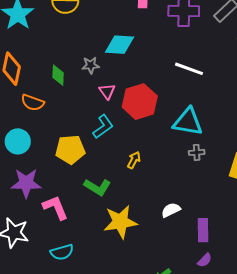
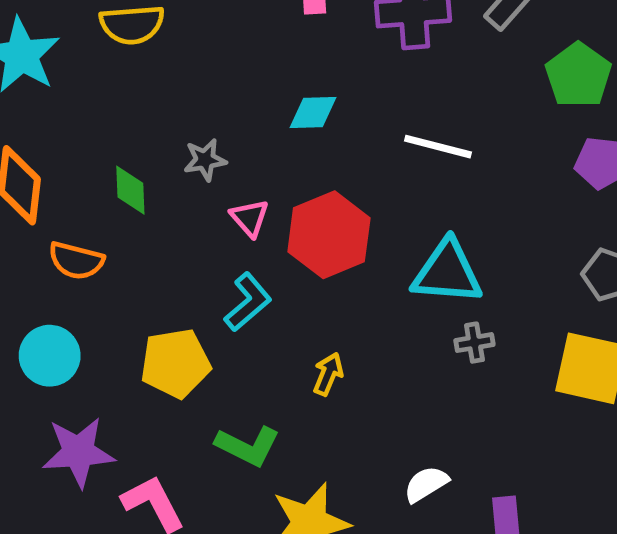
cyan diamond: (119, 45) -> (313, 113), moved, size x0.7

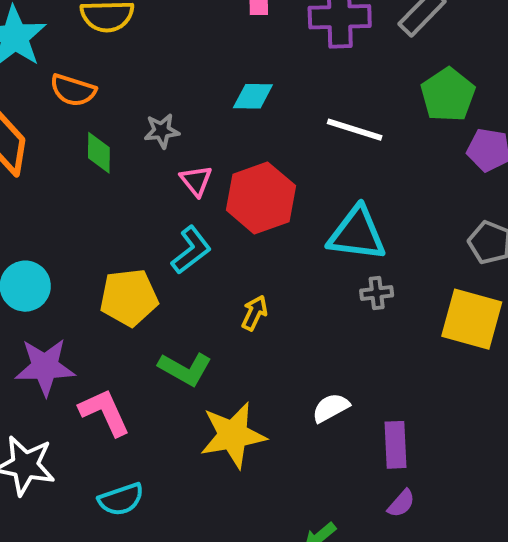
green pentagon: (578, 75) -> (448, 95), moved
orange semicircle: (76, 261) -> (73, 90), moved

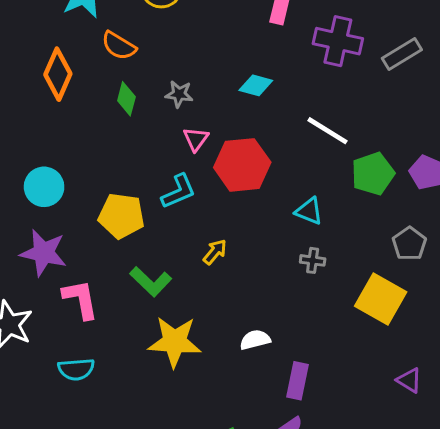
green pentagon: (448, 95) -> (373, 174), moved
cyan triangle: (357, 234) -> (309, 211), size x0.6

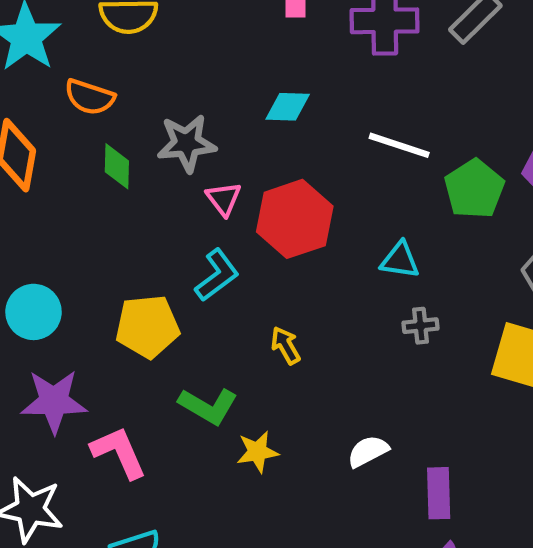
gray star: (179, 94) -> (187, 143), size x1.5
yellow arrow: (215, 252) -> (286, 345), turned -56
yellow star: (175, 342) -> (257, 452), moved, size x0.6

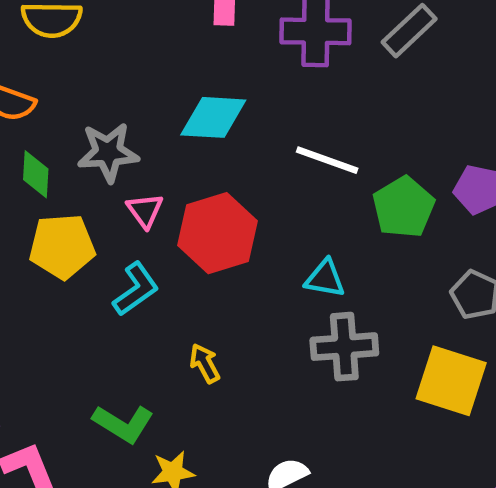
cyan diamond: (288, 107) -> (213, 117), size x1.4
yellow pentagon: (147, 326) -> (62, 246), moved
gray cross: (420, 326) -> (344, 347), size x1.8

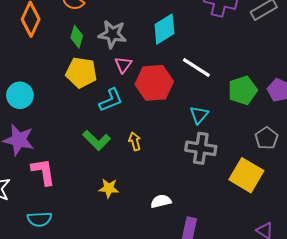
cyan diamond: (213, 117) -> (164, 29), turned -48
white line: (327, 160) -> (196, 68), moved
cyan triangle: (325, 278) -> (199, 115), turned 48
green L-shape: (123, 424) -> (97, 140), moved

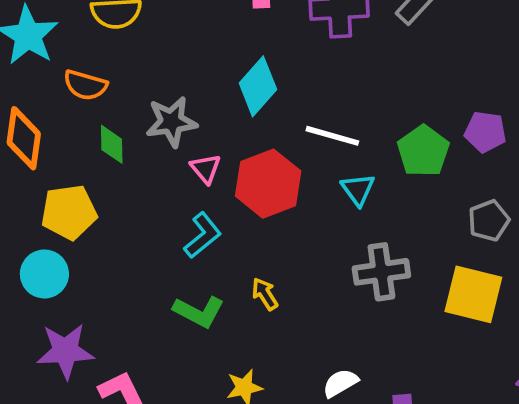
yellow pentagon: (81, 73) -> (69, 212), moved
cyan triangle: (199, 115) -> (358, 189), moved
gray pentagon: (267, 138) -> (489, 221), turned 30

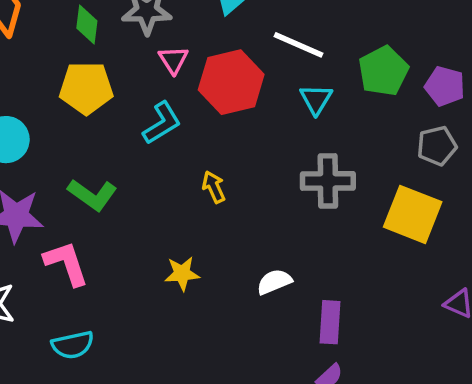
purple pentagon: (485, 132) -> (445, 86), moved
yellow pentagon: (69, 212) -> (86, 88), moved
green L-shape: (199, 312) -> (92, 195), moved

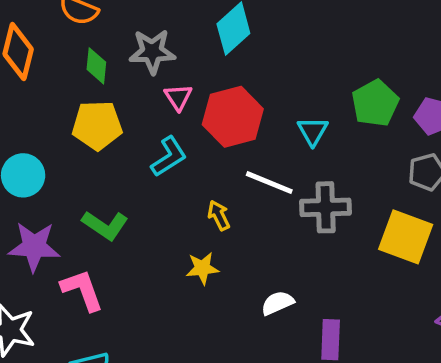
white line: (299, 45) -> (269, 183), moved
yellow star: (182, 274) -> (202, 268), moved

